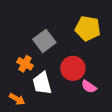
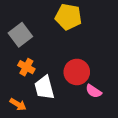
yellow pentagon: (88, 28) -> (68, 17), moved
gray square: (44, 41) -> (20, 35), moved

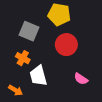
gray square: (20, 35) -> (29, 31), moved, turned -30
red circle: (77, 72) -> (66, 45), moved

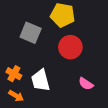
orange cross: (23, 58) -> (14, 74), moved

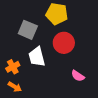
orange cross: (14, 74) -> (13, 67), turned 32
white trapezoid: (41, 80) -> (37, 57), moved

